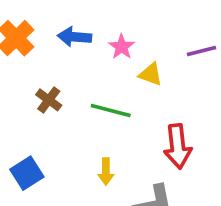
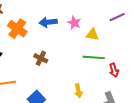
green line: (111, 111) -> (94, 57), moved
red arrow: (178, 146) -> (114, 70), size x0.6

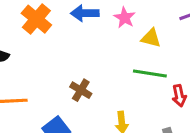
brown cross: (41, 58) -> (81, 90), moved

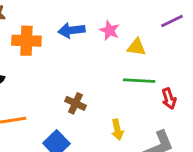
orange cross: (36, 19) -> (26, 41), turned -32

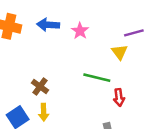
yellow triangle: (136, 47) -> (120, 52), moved, turned 35
yellow arrow: (117, 130) -> (44, 112), moved

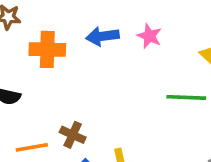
brown cross: (40, 87) -> (73, 135), moved

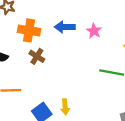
brown cross: (73, 135) -> (37, 56), moved

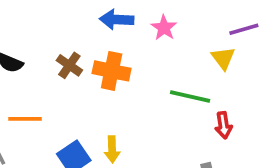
orange cross: (29, 30) -> (112, 71), moved

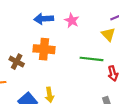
brown cross: (69, 65) -> (17, 62), moved

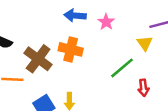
green line: (91, 59) -> (122, 68), turned -55
brown cross: (17, 62) -> (38, 59), size x1.6

